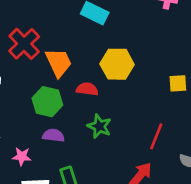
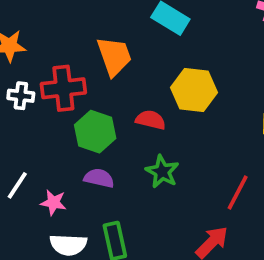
red cross: (24, 44) -> (63, 88), moved, turned 32
orange trapezoid: (59, 63) -> (114, 56), moved

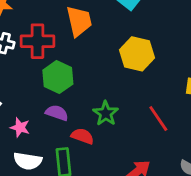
red semicircle: (151, 120) -> (82, 136), moved
red line: (238, 193) -> (158, 119), moved, turned -68

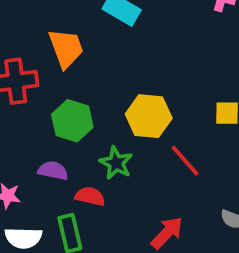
yellow hexagon: (137, 54) -> (149, 116), moved
green hexagon: (58, 77) -> (72, 121), moved

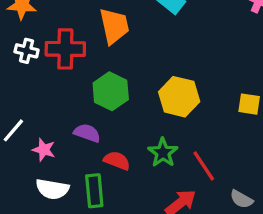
red line: (185, 161) -> (204, 166), moved
green star: (116, 163) -> (163, 153), moved

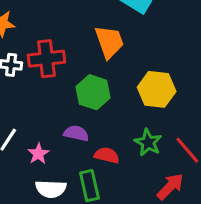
orange trapezoid: (114, 26) -> (109, 42), moved
pink star: (44, 150) -> (38, 154), turned 30

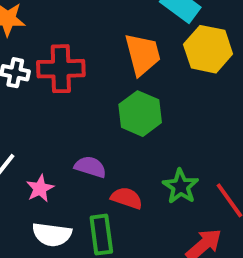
yellow hexagon: (157, 89) -> (208, 49), moved
green hexagon: (93, 92) -> (140, 114), moved

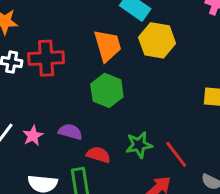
green star: (181, 186) -> (139, 145), turned 30
pink star: (40, 188) -> (33, 136), moved

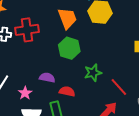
pink star: (33, 136) -> (25, 93), moved
green star: (139, 145) -> (93, 73), moved

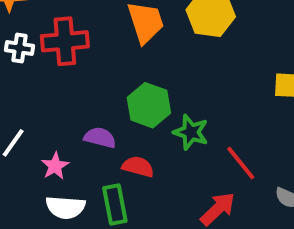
green hexagon: (69, 48) -> (149, 105), moved
green star: (93, 73) -> (191, 132), turned 30

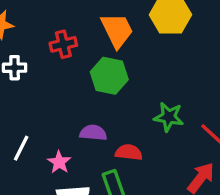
red cross: (65, 41) -> (63, 44), moved, size x0.7
green hexagon: (149, 105) -> (109, 76), moved

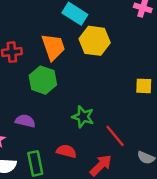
red semicircle: (129, 152) -> (66, 151), moved

